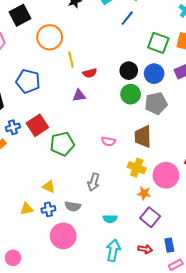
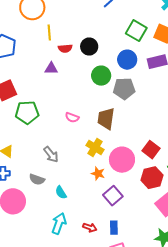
black circle: (129, 71) -> (89, 46), moved
gray arrow: (94, 182) -> (51, 154), turned -66
gray semicircle: (73, 206) -> (37, 179), moved
purple square: (150, 217) -> (113, 196), moved
cyan semicircle: (110, 219) -> (61, 192), turned 48

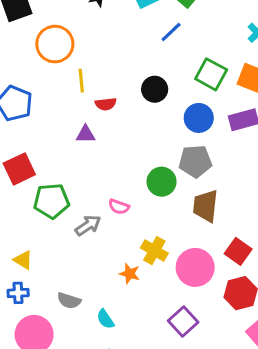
black circle: (89, 46) -> (155, 89), moved
green circle: (101, 76) -> (162, 182), moved
brown trapezoid: (106, 119) -> (205, 206), moved
gray arrow: (51, 154) -> (88, 225), moved, turned -84
orange star: (98, 174) -> (130, 274), moved

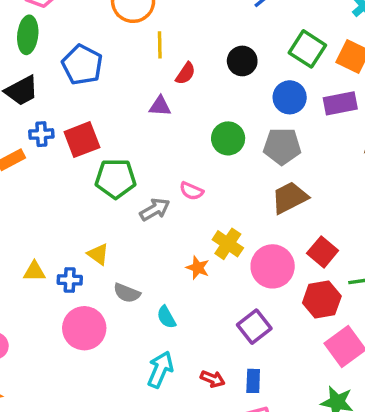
red semicircle: (106, 104) -> (185, 73), turned -54
green circle: (162, 182) -> (228, 138), moved
brown trapezoid: (205, 206) -> (290, 198), turned 52
yellow triangle: (23, 260) -> (98, 254), moved

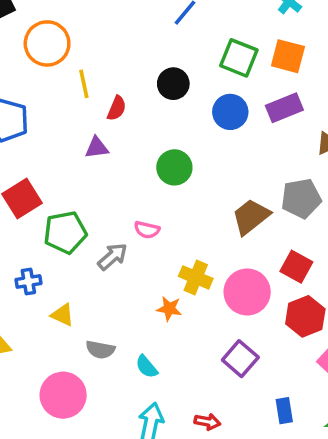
gray pentagon: (282, 146) -> (301, 198), moved
blue cross: (70, 280) -> (28, 282), moved
blue rectangle: (253, 381) -> (284, 411), moved

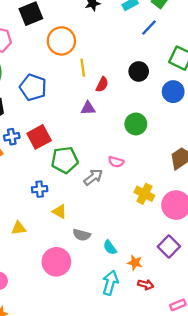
orange star: (169, 309) -> (135, 263), moved

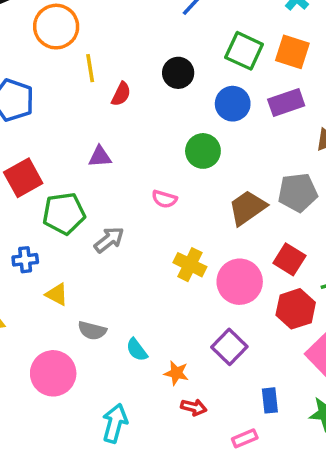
purple triangle: (88, 108) -> (100, 157), moved
green circle: (136, 124) -> (203, 151), moved
pink semicircle: (116, 162) -> (164, 199), moved
cyan arrow: (110, 283) -> (115, 423), moved

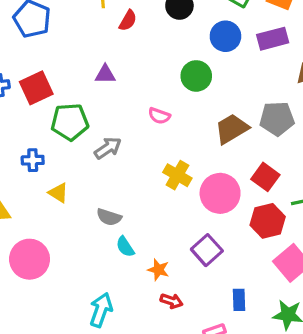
gray semicircle: (92, 331) -> (109, 217), moved
pink circle: (53, 373) -> (30, 259), moved

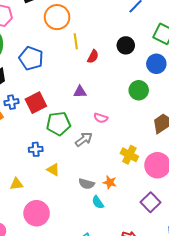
pink semicircle: (159, 116) -> (101, 118), moved
orange star: (158, 270) -> (110, 182), moved

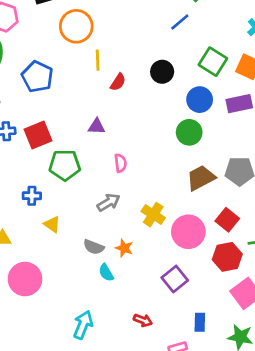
green circle: (139, 90) -> (189, 132), moved
pink semicircle: (101, 118) -> (120, 163), turned -120
gray arrow: (84, 139) -> (109, 202), moved

